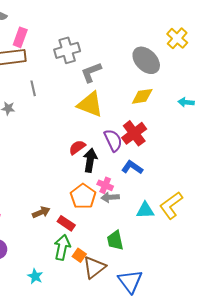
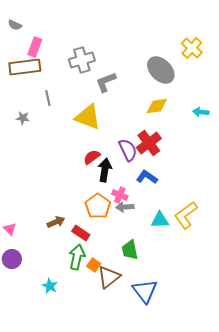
yellow triangle: (90, 104) -> (88, 117), moved

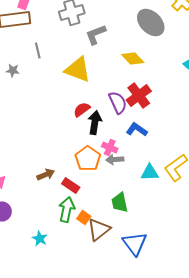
yellow diamond: (157, 106) -> (133, 59), moved, turned 55

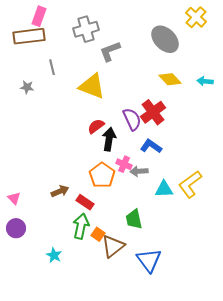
yellow diamond: (133, 59) -> (170, 79), moved
gray arrow: (115, 160) -> (139, 171), moved

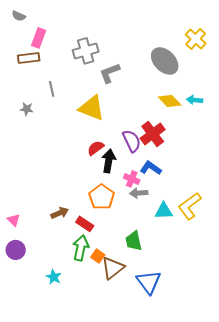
brown rectangle: (29, 36) -> (29, 58), size x0.7
cyan arrow: (205, 81) -> (195, 100), moved
pink cross: (124, 164) -> (132, 179), moved

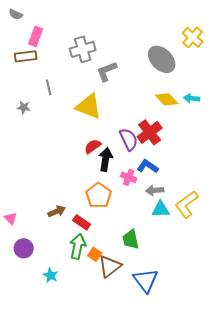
gray arrow: (139, 193) -> (155, 190), moved
purple circle: (16, 250) -> (24, 248), moved

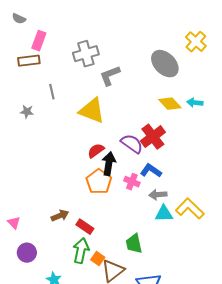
purple semicircle: (129, 139) -> (132, 144), turned -30
orange pentagon: (99, 195) -> (99, 182), moved
yellow L-shape: (187, 204) -> (190, 209), turned 80

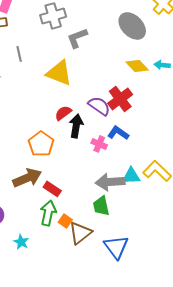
orange pentagon: (99, 182) -> (41, 144), moved
gray arrow: (158, 195) -> (110, 182), moved, size x1.6
brown arrow: (60, 216) -> (27, 178), size x1.6

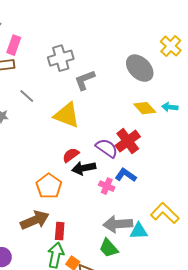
gray line: (19, 54) -> (27, 96), turned -35
black arrow: (76, 126) -> (84, 168), turned -110
cyan triangle: (131, 176) -> (139, 231), moved
red rectangle: (52, 189) -> (60, 231), turned 60
green trapezoid: (101, 206) -> (109, 248), turned -30

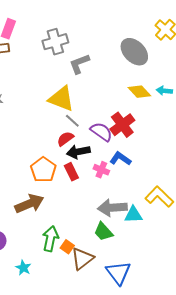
gray line: (27, 96) -> (72, 121), moved
red rectangle: (60, 231) -> (71, 172), moved, turned -30

